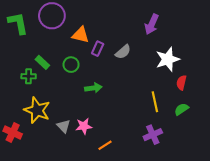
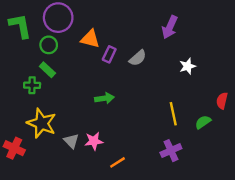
white star: (168, 59) -> (188, 66), size x0.6
green circle: (71, 65) -> (49, 45), moved
red semicircle: (181, 83) -> (222, 101), moved

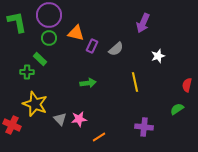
green circle: (49, 45) -> (49, 38), moved
yellow line: (173, 114) -> (135, 82), moved
green semicircle: (203, 122) -> (177, 109), moved
purple cross: (171, 151) -> (144, 127), turned 30

